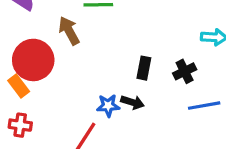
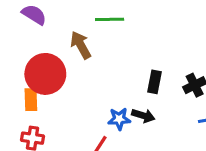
orange rectangle: (19, 86) -> (31, 100), turned 35

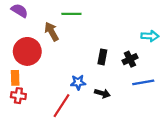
orange rectangle: (31, 100) -> (15, 78), moved
black arrow: (143, 116) -> (102, 93), moved

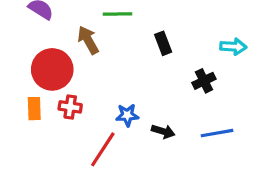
black rectangle: (102, 57) -> (163, 43), moved, turned -32
blue line: (143, 82) -> (217, 133), moved
red cross: (18, 96) -> (70, 107), moved

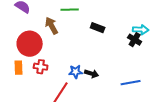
black rectangle: (163, 43) -> (98, 28), turned -48
black cross: (204, 81) -> (135, 40), moved, turned -32
black arrow: (163, 131) -> (92, 74), moved

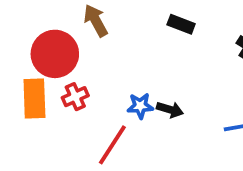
red cross: (41, 67) -> (75, 97), turned -32
orange rectangle: (19, 68) -> (34, 98), size x1.5

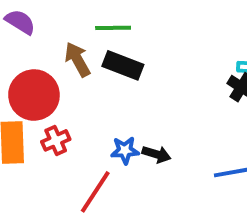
black rectangle: (181, 24) -> (123, 65), moved, size x1.4

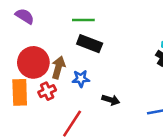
brown arrow: (77, 59) -> (58, 67), moved, turned 45
blue star: (125, 150) -> (81, 79), moved

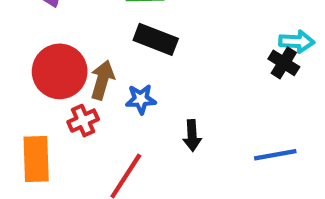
orange rectangle: (20, 92) -> (36, 159), moved
black arrow: (111, 100) -> (192, 135), turned 70

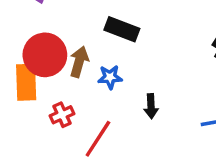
red cross: (83, 121) -> (62, 115), moved
orange rectangle: (36, 159) -> (26, 82), moved

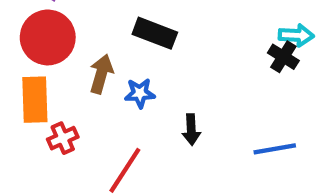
red circle: (45, 55) -> (48, 37), moved
red cross: (62, 115) -> (63, 138), moved

